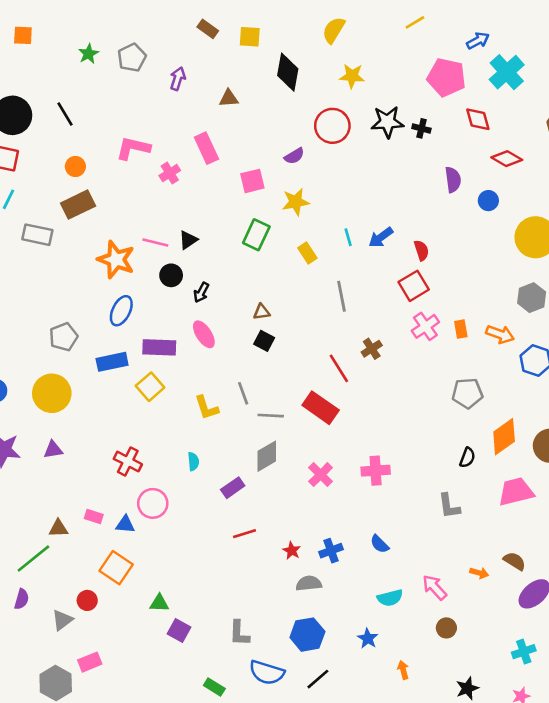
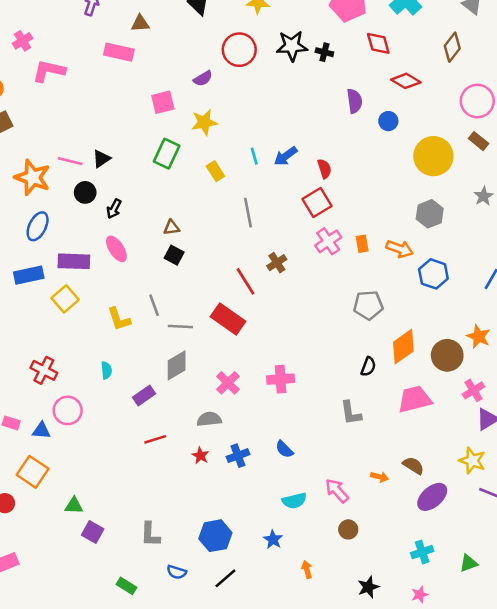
pink rectangle: (206, 148) -> (119, 52), moved, turned -52
pink cross: (170, 173) -> (23, 41), moved
gray semicircle: (309, 583) -> (209, 419), moved
blue semicircle: (267, 673) -> (177, 572), size x0.6

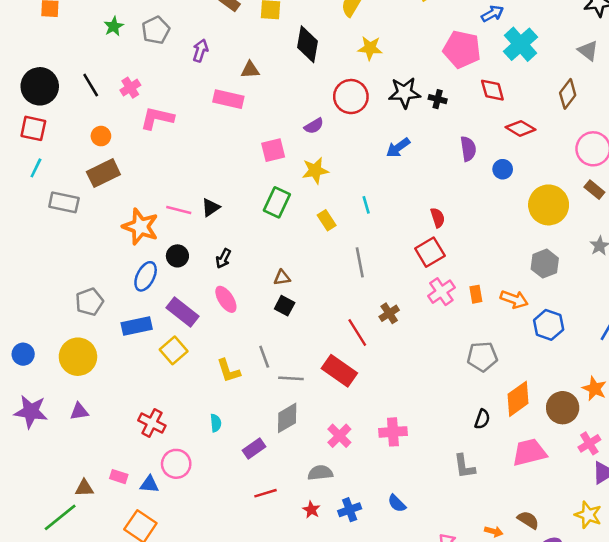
blue arrow: (286, 156) -> (398, 148), moved
black circle: (85, 192) -> (177, 256), moved
purple rectangle: (74, 261) -> (183, 312), turned 36

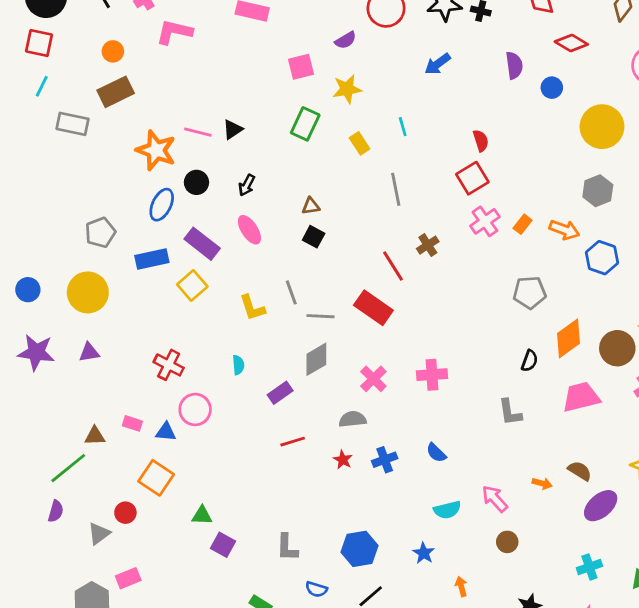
orange rectangle: (476, 294) -> (523, 224), turned 48

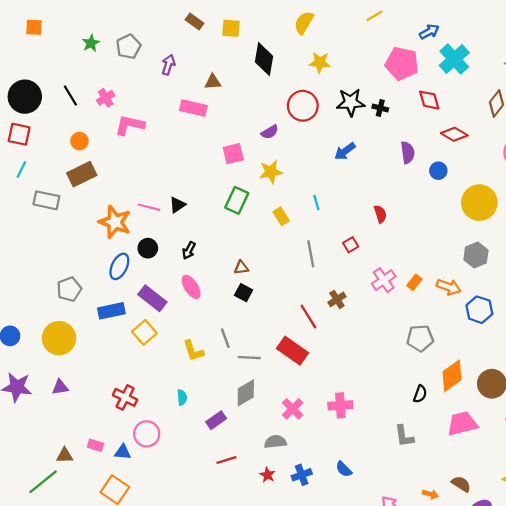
red square: (472, 178) -> (351, 245), moved, size x0.6

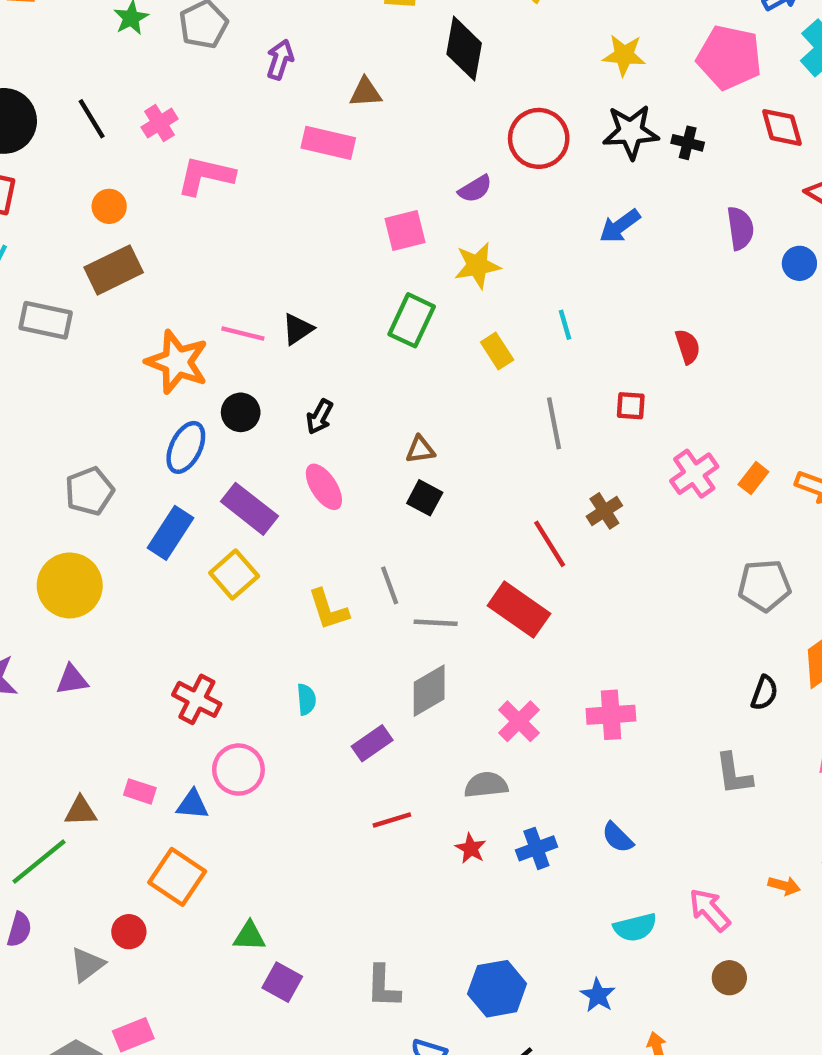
yellow star: (320, 62) -> (624, 55), moved
red square: (351, 245) -> (631, 406), turned 35
blue rectangle: (111, 311) -> (171, 533), turned -45

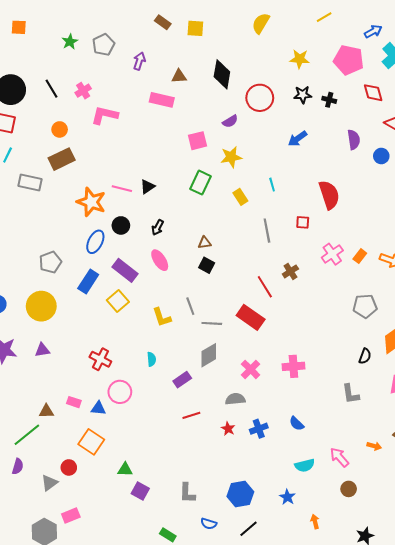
black diamond: (464, 49) -> (222, 74), moved
black star: (631, 132) -> (303, 95), size x0.7
red semicircle: (688, 347) -> (329, 195), size x1.8

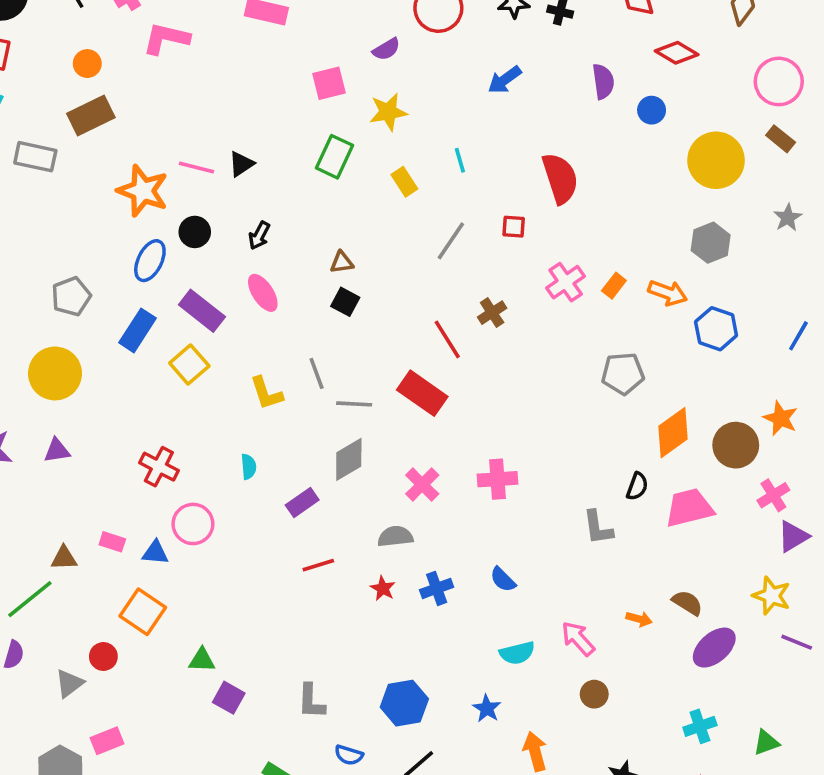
gray line: (267, 231) -> (451, 241), turned 45
black semicircle: (365, 356) -> (637, 486), moved
orange arrow: (315, 522) -> (535, 751), size x1.5

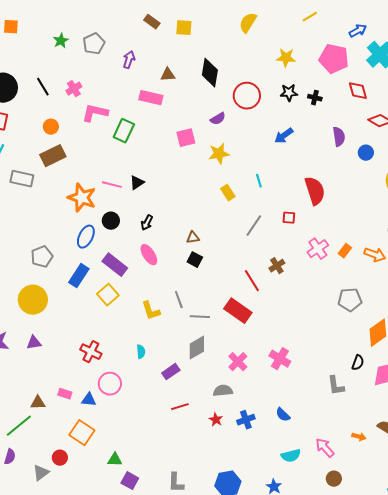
green rectangle: (334, 157) -> (124, 131), moved
pink cross: (497, 479) -> (280, 359), turned 35

